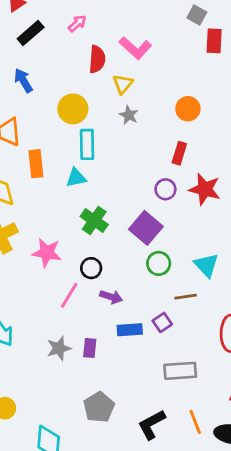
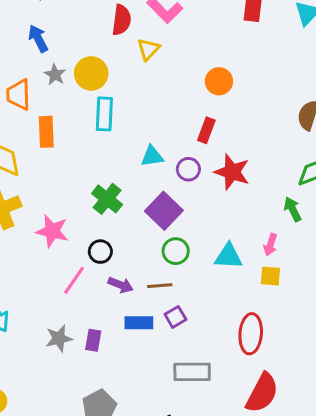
gray star: (129, 115) -> (55, 75), moved
cyan triangle: (76, 178) -> (152, 156), moved
cyan triangle: (206, 265) -> (228, 256), turned -48
brown line: (186, 297) -> (160, 286), moved

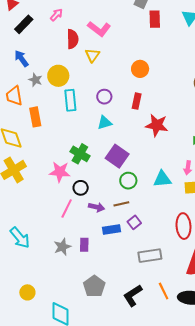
purple circle: (188, 169) -> (104, 97), moved
pink star: (52, 231) -> (60, 172), moved

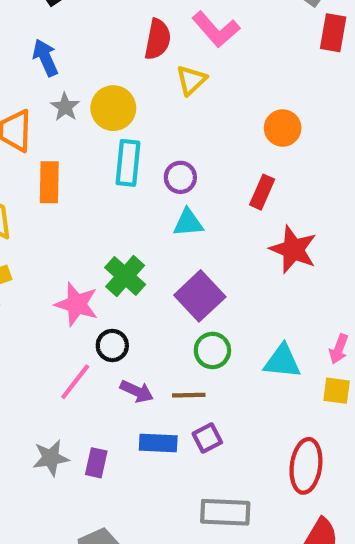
purple circle: (104, 97) -> (180, 177), moved

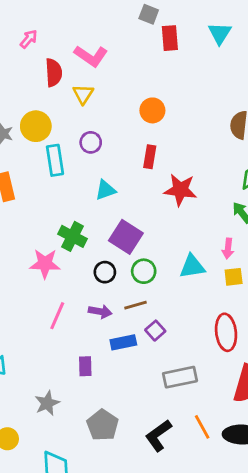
purple circle: (180, 177) -> (91, 142), moved
black circle: (112, 345) -> (105, 272), moved
gray star: (51, 458) -> (47, 403), moved

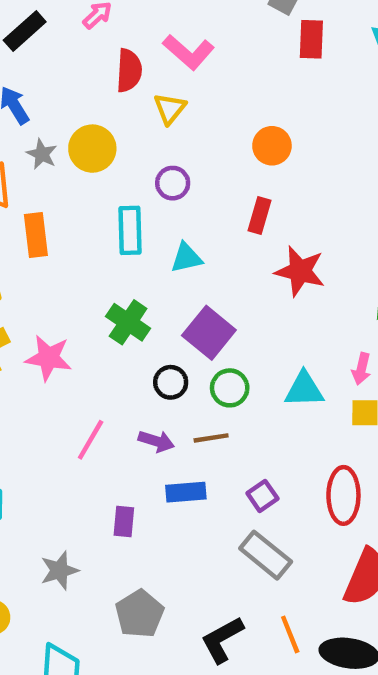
cyan rectangle: (55, 160) -> (130, 230), moved
pink star: (45, 264) -> (49, 358), moved
purple square: (155, 331) -> (262, 496), moved
gray rectangle: (180, 377) -> (266, 555), turned 44

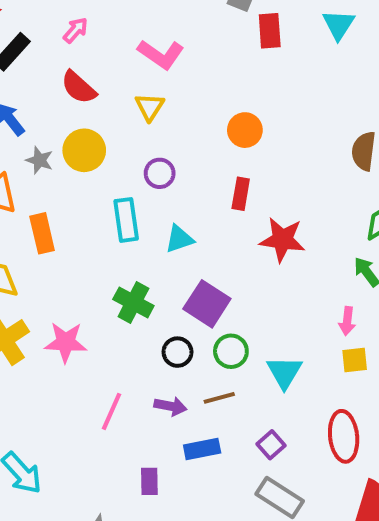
red semicircle: (129, 70) -> (79, 87), moved, turned 135
cyan triangle: (304, 389) -> (284, 372), moved, turned -51

